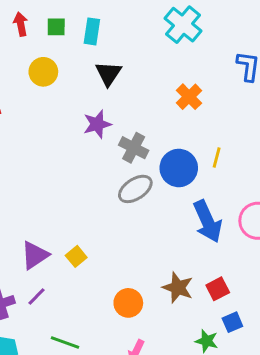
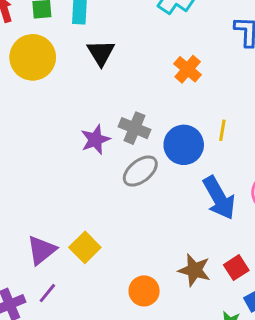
yellow circle: (43, 72) -> (33, 57), size x1.5
purple star: (97, 124) -> (95, 140), moved
yellow square: (76, 256) -> (85, 247), size x1.4

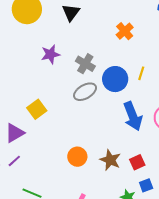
purple star: (95, 140) -> (50, 54), moved
yellow square: (85, 247) -> (37, 109), moved
orange circle: (144, 291) -> (77, 157), moved

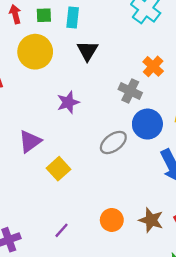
gray cross: (85, 64) -> (130, 91), moved
purple triangle: (15, 133) -> (30, 141), moved
purple line: (14, 161) -> (61, 230), moved

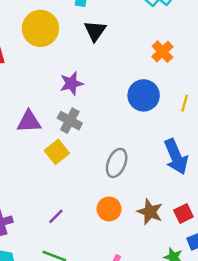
gray cross: (130, 91) -> (70, 121), moved
blue circle: (147, 124) -> (144, 95), moved
purple triangle: (30, 141) -> (29, 122), turned 30
gray ellipse: (113, 142) -> (117, 163), moved, turned -36

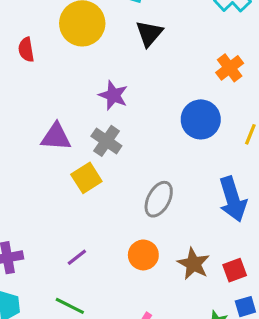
purple star: (71, 83) -> (113, 95), turned 30

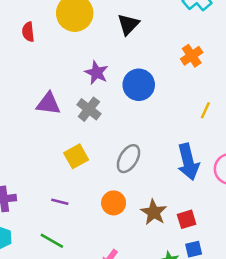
blue circle: (201, 119) -> (139, 85), moved
yellow square: (86, 178) -> (76, 156), moved
purple line: (77, 257) -> (60, 202), turned 49

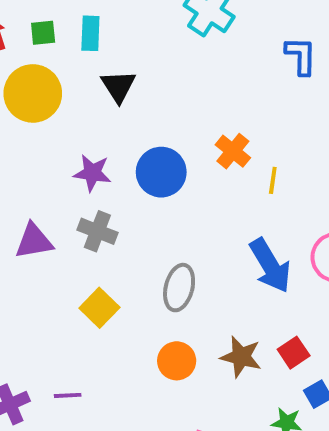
orange cross: (192, 56) -> (233, 151), moved
purple line: (60, 202) -> (68, 395), moved

